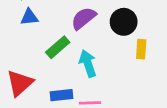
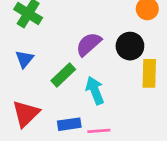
blue triangle: (29, 17) -> (24, 59), moved, turned -42
yellow rectangle: (141, 49) -> (149, 73), size x1.4

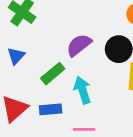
blue rectangle: (69, 124) -> (51, 109), moved

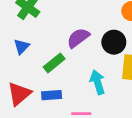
cyan arrow: (82, 90) -> (98, 82), moved

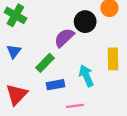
black circle: (114, 42) -> (85, 22), moved
blue rectangle: (52, 95) -> (55, 85), moved

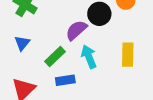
cyan arrow: (86, 76) -> (89, 57), moved

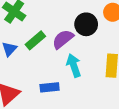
green rectangle: (55, 56) -> (35, 40), moved

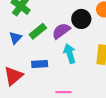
blue rectangle: (50, 87) -> (40, 64), moved

